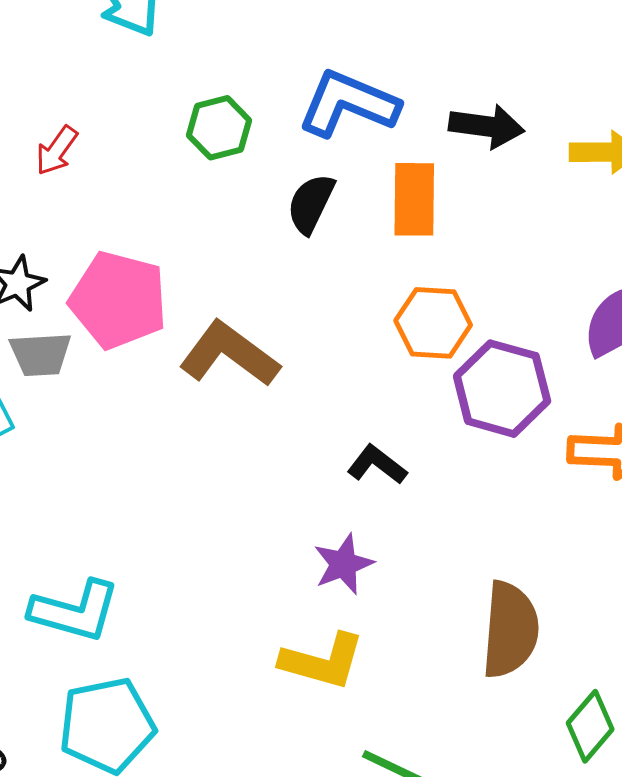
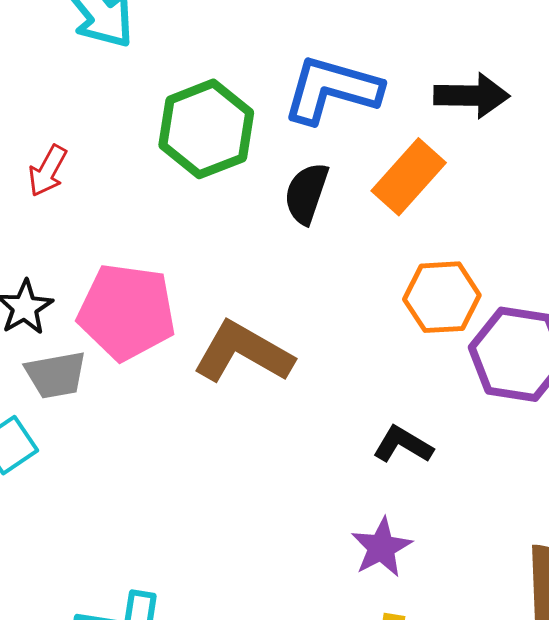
green hexagon: (219, 128) -> (206, 129), size x1.5
orange rectangle: (414, 199) -> (409, 177), turned 48

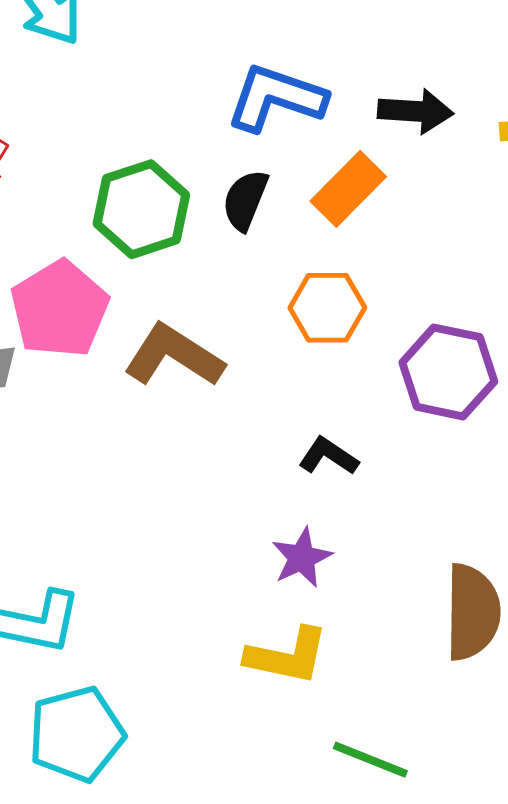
green hexagon: (206, 129) -> (141, 209), moved
orange hexagon: (442, 297) -> (327, 308), moved
pink pentagon: (127, 312) -> (60, 309), turned 30

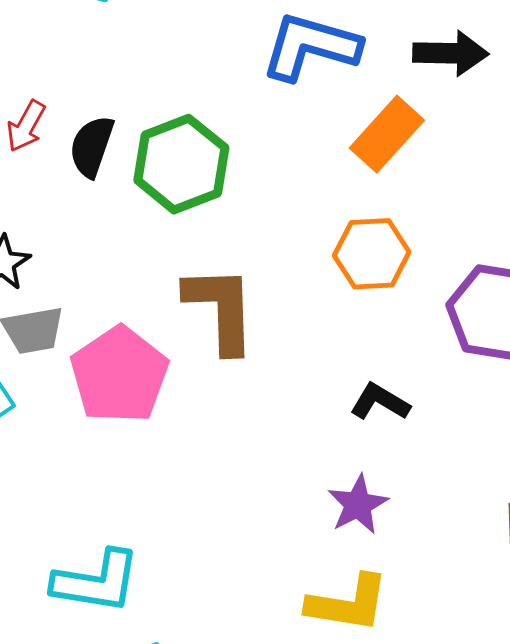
black semicircle: (245, 200) -> (92, 146), moved
pink pentagon: (60, 309) -> (119, 375), moved
brown L-shape: (174, 356) -> (221, 309), turned 58

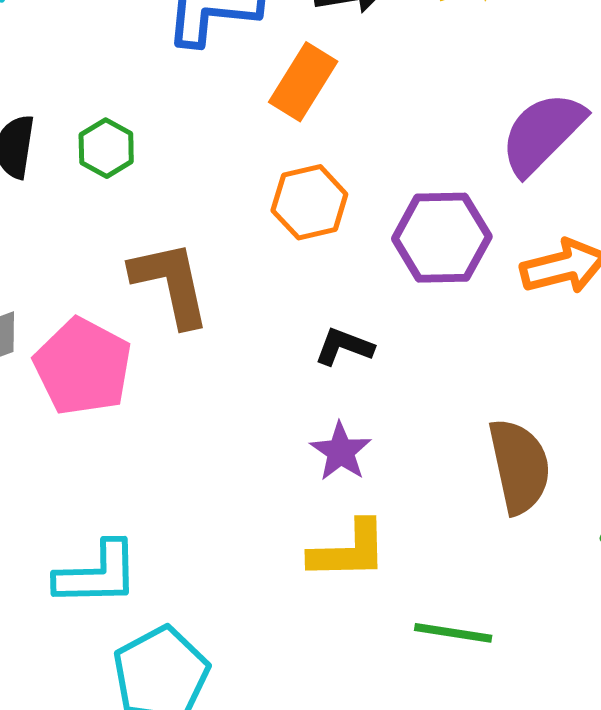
green hexagon: (181, 164) -> (106, 148), size x0.6

